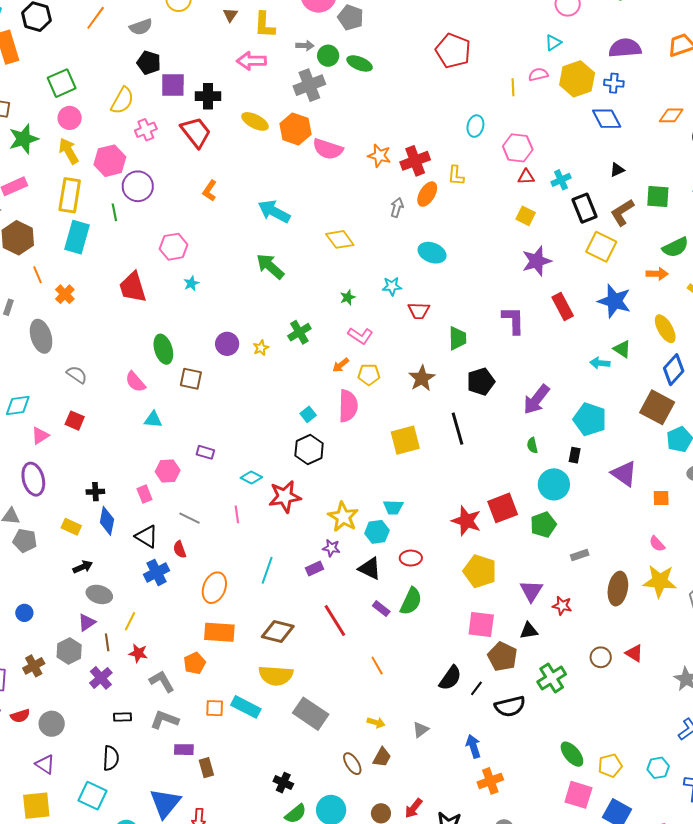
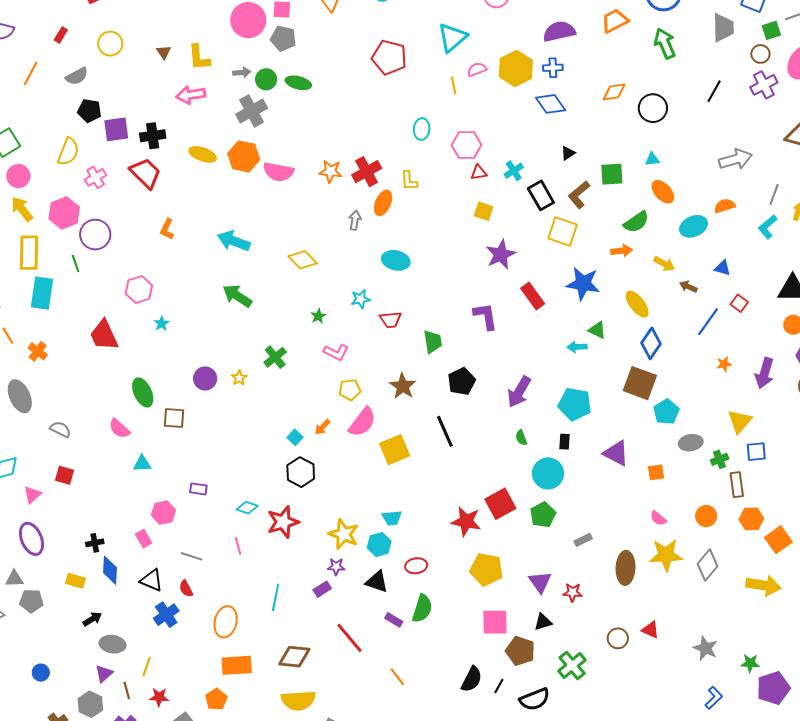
cyan triangle: (553, 43) -> (452, 37), moved, size x1.8
orange arrow: (341, 365) -> (323, 427), moved
pink semicircle: (348, 406) -> (362, 422), moved, turned 44

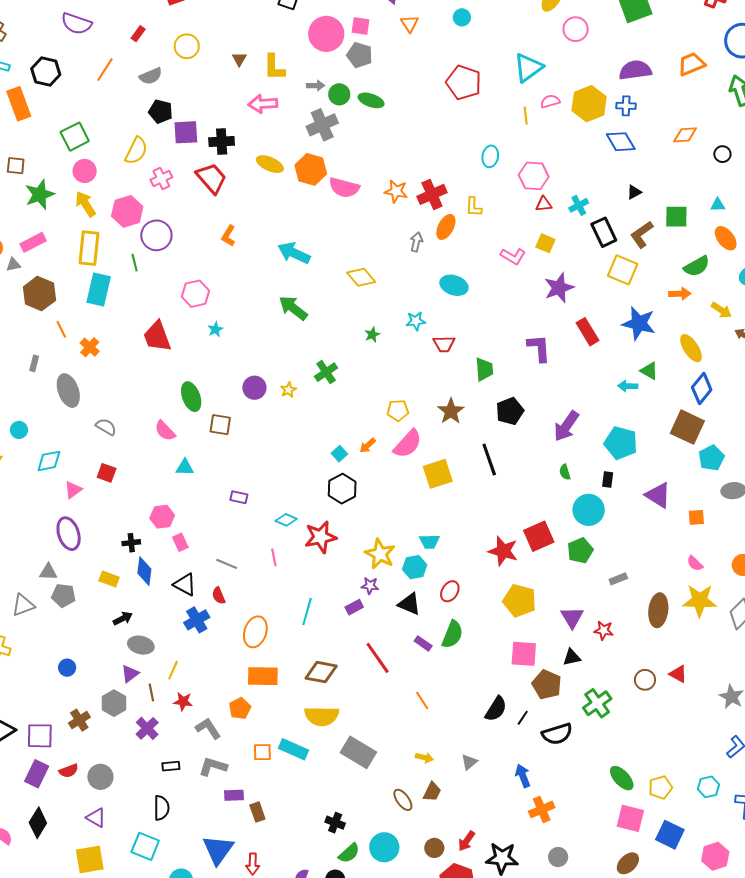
black circle: (653, 108) -> (722, 154), size x0.6
pink L-shape: (336, 352) -> (513, 256), moved
pink hexagon: (163, 513) -> (162, 517), moved
red ellipse: (416, 566) -> (450, 591), turned -55

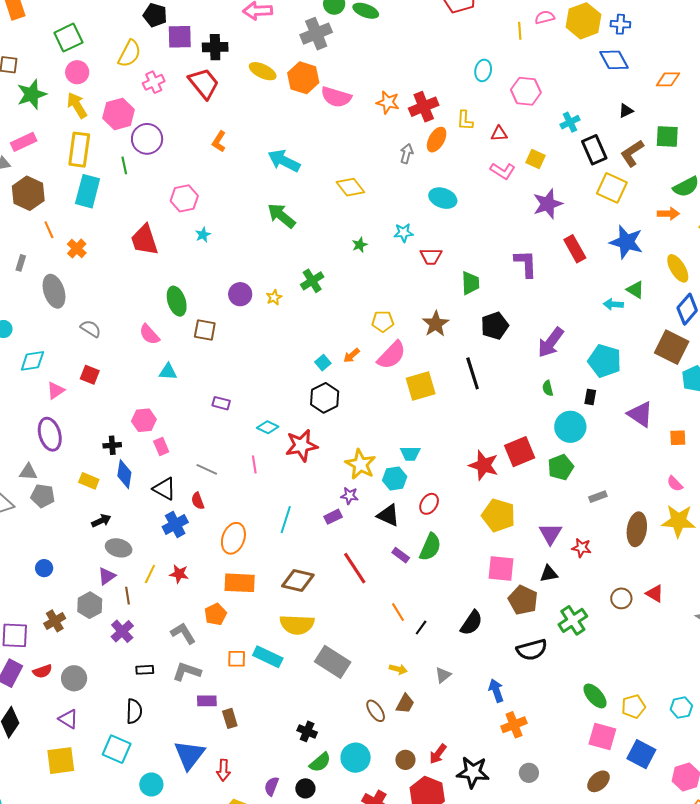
orange diamond: (685, 135) -> (668, 79), moved
red triangle: (544, 204) -> (499, 134), moved
red star: (183, 702) -> (179, 574), moved
black line: (523, 718) -> (421, 628), moved

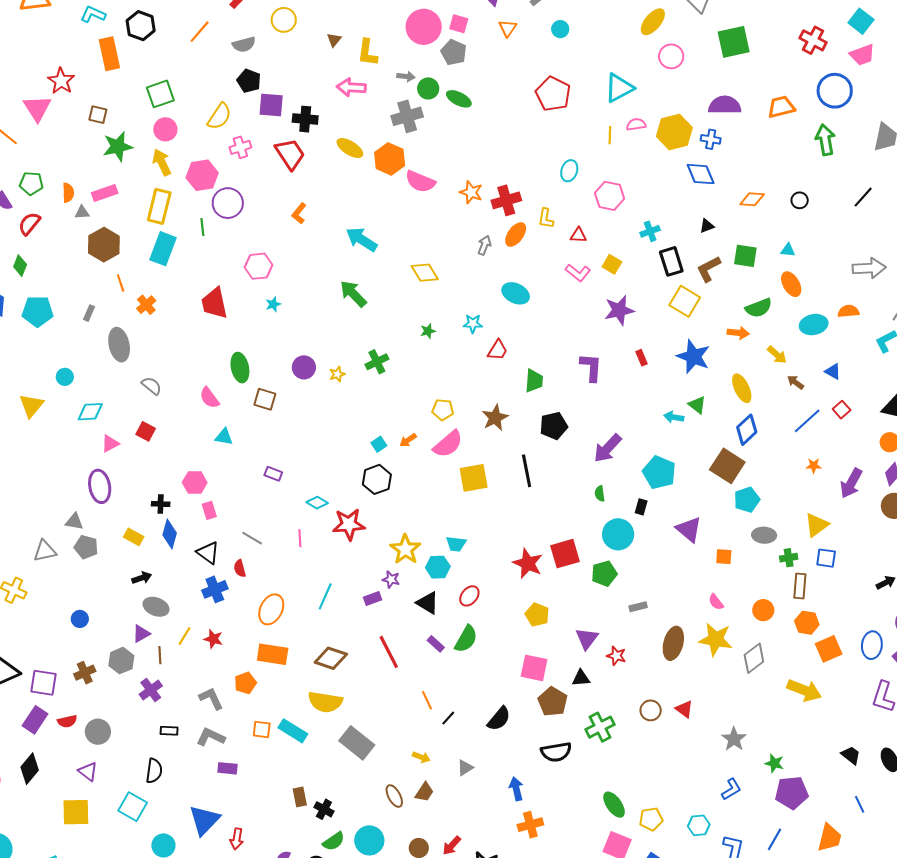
red rectangle: (575, 249) -> (641, 358), size x0.6
red trapezoid: (431, 256) -> (498, 350), turned -65
yellow pentagon: (498, 515) -> (537, 615), size x0.7
brown rectangle: (230, 718) -> (300, 797), moved

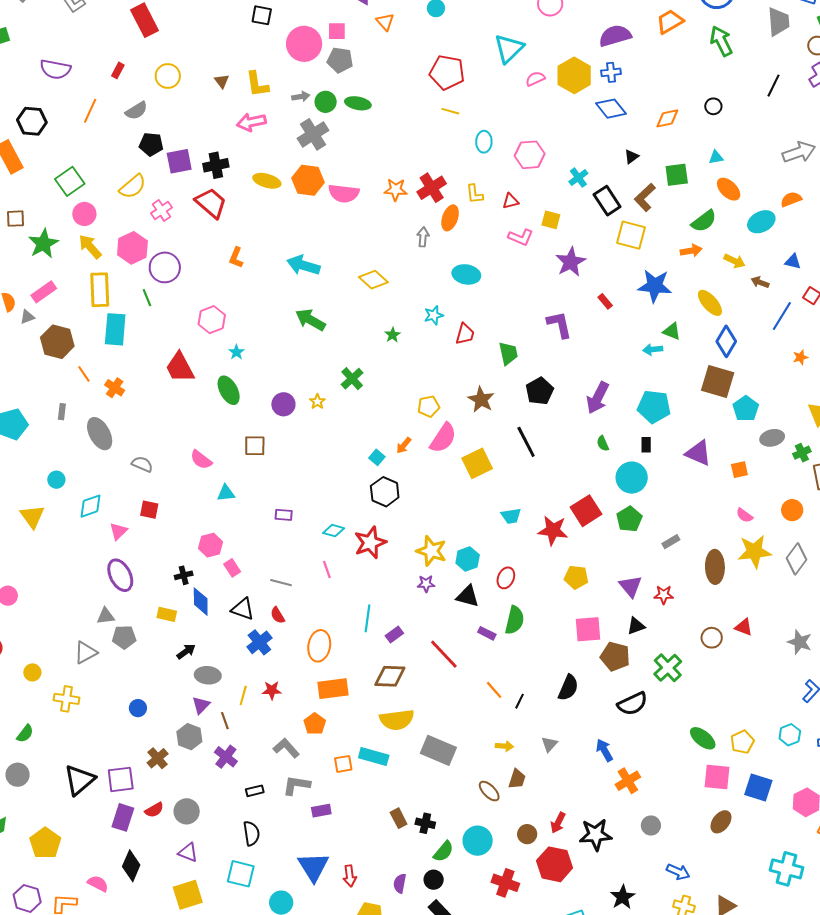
yellow semicircle: (219, 116) -> (133, 187), turned 32
yellow line: (610, 135) -> (450, 111), moved, turned -60
green ellipse: (240, 368) -> (229, 390), moved
cyan trapezoid: (456, 544) -> (511, 516), moved
purple rectangle: (373, 598) -> (394, 634), moved

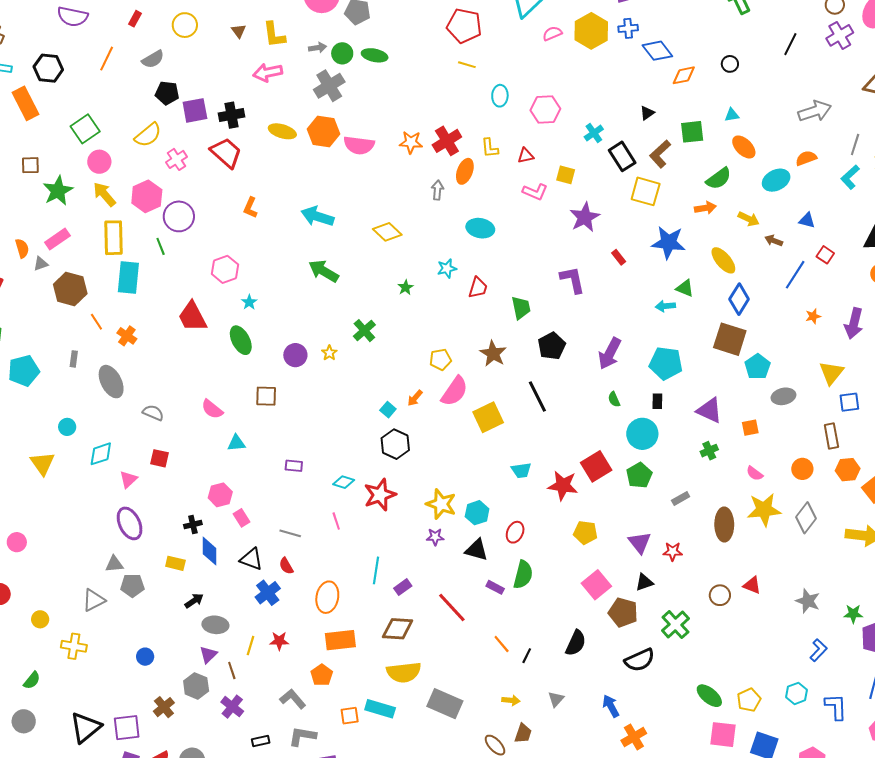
blue diamond: (611, 109) -> (657, 51), moved
green cross: (802, 453) -> (709, 451), moved
pink square: (588, 629) -> (596, 585), turned -36

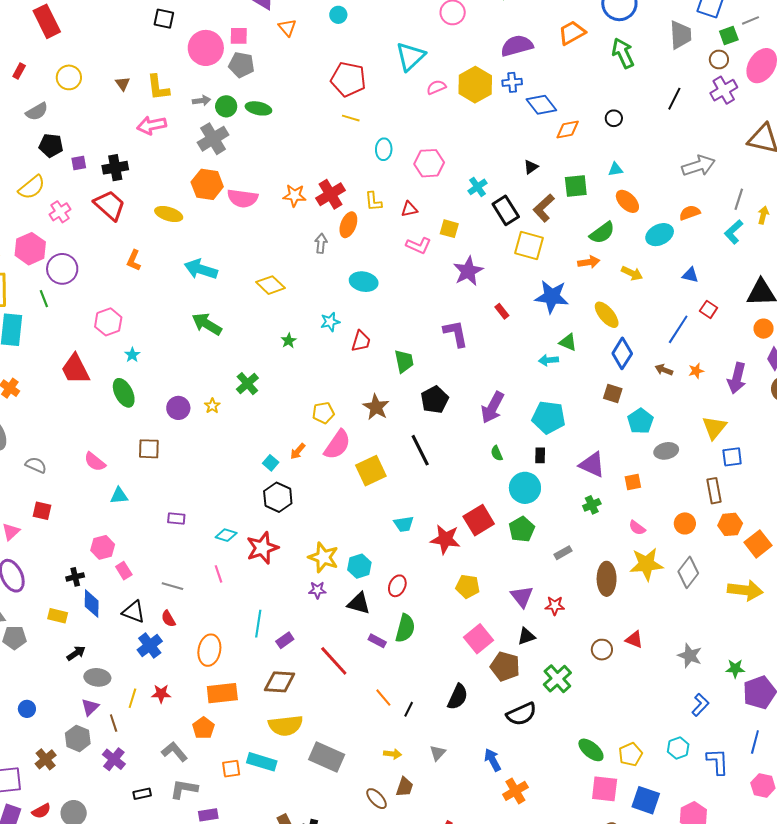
purple square: (195, 110) -> (79, 163), size x0.6
yellow ellipse: (282, 131) -> (169, 214), moved
brown arrow: (774, 241) -> (664, 370), moved
brown square: (730, 339) -> (613, 393), size x0.6

